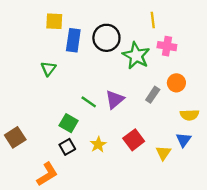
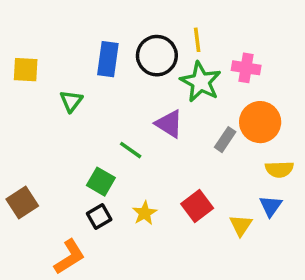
yellow line: (153, 20) -> (197, 40), moved
yellow square: (54, 21) -> (26, 70), moved
orange circle: (176, 83) -> (260, 122), size x1.5
purple triangle: (115, 99) -> (169, 124), moved, turned -48

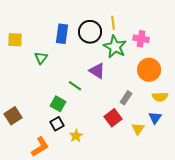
gray rectangle: (225, 140) -> (126, 98), moved
yellow star: (145, 213) -> (76, 136), moved

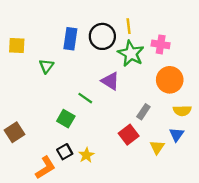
black square: (57, 124) -> (65, 152), moved

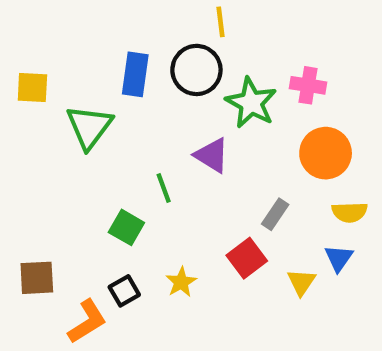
yellow line: (129, 26) -> (221, 22), moved
green triangle: (46, 66) -> (89, 127), size x1.6
green line: (85, 98) -> (164, 188), turned 35
brown square: (14, 132) -> (37, 278), moved, turned 30
yellow star: (86, 155) -> (181, 282), moved

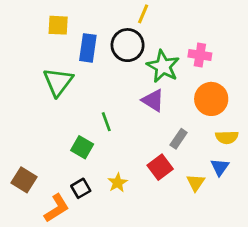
yellow line: (221, 22) -> (143, 14), turned 30
yellow square: (32, 87) -> (58, 25), moved
purple triangle: (212, 155) -> (153, 100), moved
brown square: (37, 278) -> (24, 180), turned 35

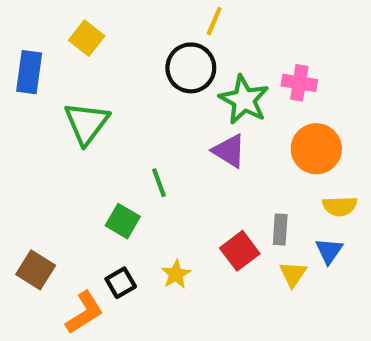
yellow square: (58, 25) -> (87, 38), turned 35
blue rectangle: (88, 48) -> (29, 72), moved
gray rectangle: (179, 139) -> (280, 230), moved, turned -30

